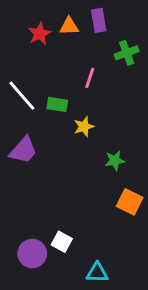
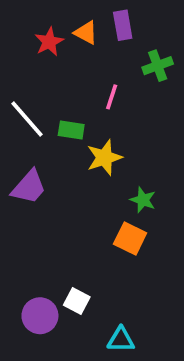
orange triangle: (69, 26) -> (86, 33), turned 30
yellow star: (84, 127) -> (104, 158), size x1.4
green star: (115, 161) -> (143, 200), turned 30
orange square: (130, 202) -> (130, 238), moved

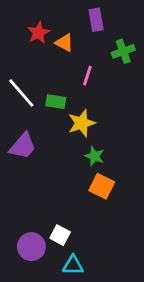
orange triangle: (86, 33) -> (64, 43), moved
green star: (143, 200) -> (95, 156), moved
cyan triangle: (121, 340) -> (73, 265), moved

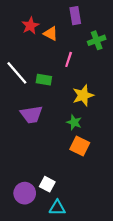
yellow star: (82, 123) -> (83, 95), moved
purple trapezoid: (23, 146) -> (31, 114), moved, turned 40

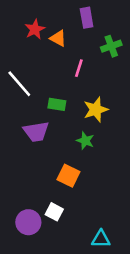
green rectangle: (44, 80) -> (57, 104), moved
orange square: (80, 146) -> (68, 176), moved
cyan triangle: (57, 208) -> (101, 239), moved

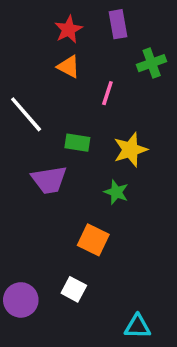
red star: (35, 29) -> (69, 29), moved
orange triangle: (58, 38) -> (69, 67), moved
purple circle: (28, 222) -> (21, 300), moved

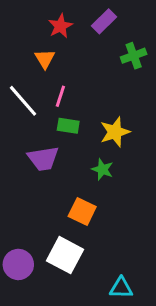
purple rectangle: (118, 24) -> (104, 21), turned 55
orange triangle: (69, 67) -> (45, 59), moved, turned 30
pink line: (107, 93) -> (60, 96), moved
white square: (74, 289) -> (65, 255), size x1.6

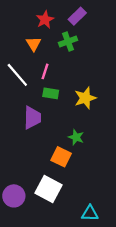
green cross: (134, 56) -> (68, 41), moved
purple trapezoid: (43, 159) -> (32, 118), turned -80
green star: (102, 169) -> (76, 137), moved

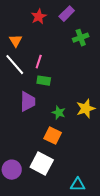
green cross: (68, 41) -> (81, 38), moved
orange triangle: (33, 44) -> (16, 41), moved
yellow star: (85, 98) -> (86, 109), moved
green star: (76, 137) -> (59, 113), moved

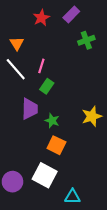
green rectangle: (44, 81) -> (47, 86), turned -64
green star: (59, 113) -> (52, 121), moved
cyan triangle: (78, 185) -> (72, 197), moved

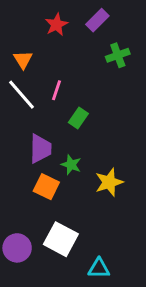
green rectangle: (47, 86) -> (78, 118), moved
yellow star: (92, 116) -> (109, 182), moved
orange square: (56, 145) -> (46, 187), moved

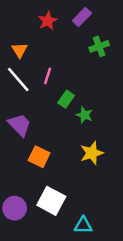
purple trapezoid: (40, 149) -> (19, 125), moved, turned -45
green star: (71, 165) -> (84, 115), moved

